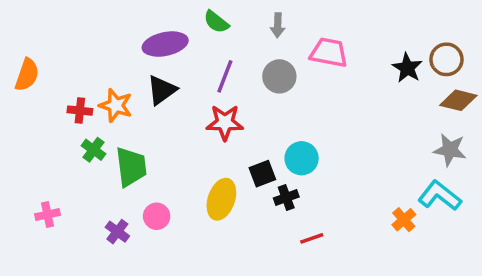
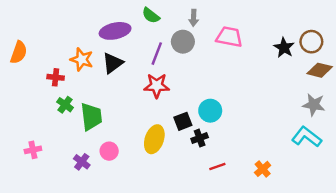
gray circle: (279, 76) -> (183, 42), moved
orange star: (116, 105) -> (82, 59), moved
orange cross: (404, 220) -> (263, 169), moved

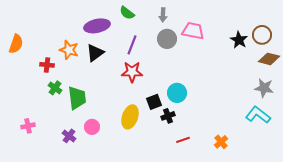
gray circle: (183, 42) -> (167, 39), moved

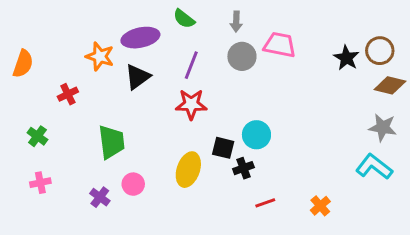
orange star: (69, 50) -> (100, 56), moved
red cross: (47, 65) -> (68, 94), turned -32
green cross: (55, 88) -> (37, 136), moved
black square: (154, 102) -> (223, 148), turned 35

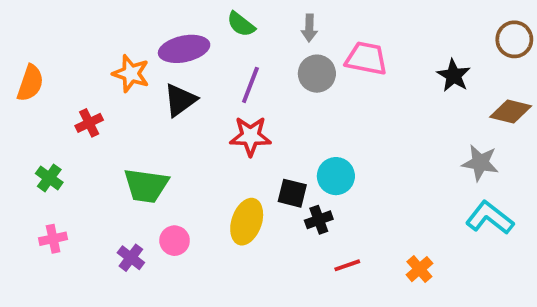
brown circle: (380, 51) -> (514, 39), moved
gray star: (383, 127) -> (480, 163), moved
green trapezoid: (111, 142) -> (146, 186), turned 105

